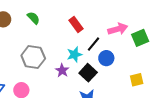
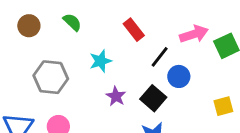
cyan star: (75, 54) -> (100, 61), moved
gray hexagon: (33, 57) -> (51, 77), moved

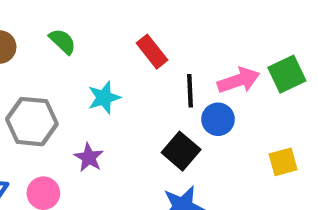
pink arrow: (194, 34) -> (239, 80), moved
black line: (160, 57) -> (190, 91), turned -40
purple star: (116, 96) -> (89, 157), moved

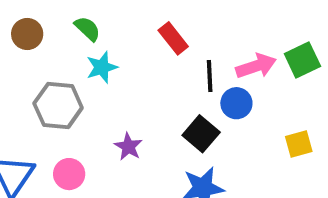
cyan star: (104, 98) -> (102, 67), moved
purple star: (89, 157) -> (128, 147), moved

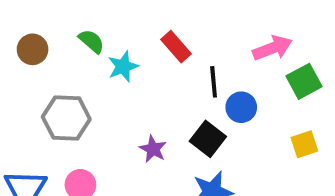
green square: (302, 60) -> (304, 81), moved
pink arrow: (256, 66) -> (272, 48), moved
cyan star: (102, 67) -> (123, 67), moved
purple star: (128, 147) -> (153, 149), moved

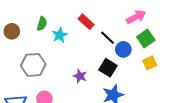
green semicircle: (91, 41) -> (42, 24), turned 72
green square: (304, 81) -> (146, 39), moved
black line: (214, 82) -> (108, 38), turned -35
yellow square: (304, 144) -> (150, 63), moved

